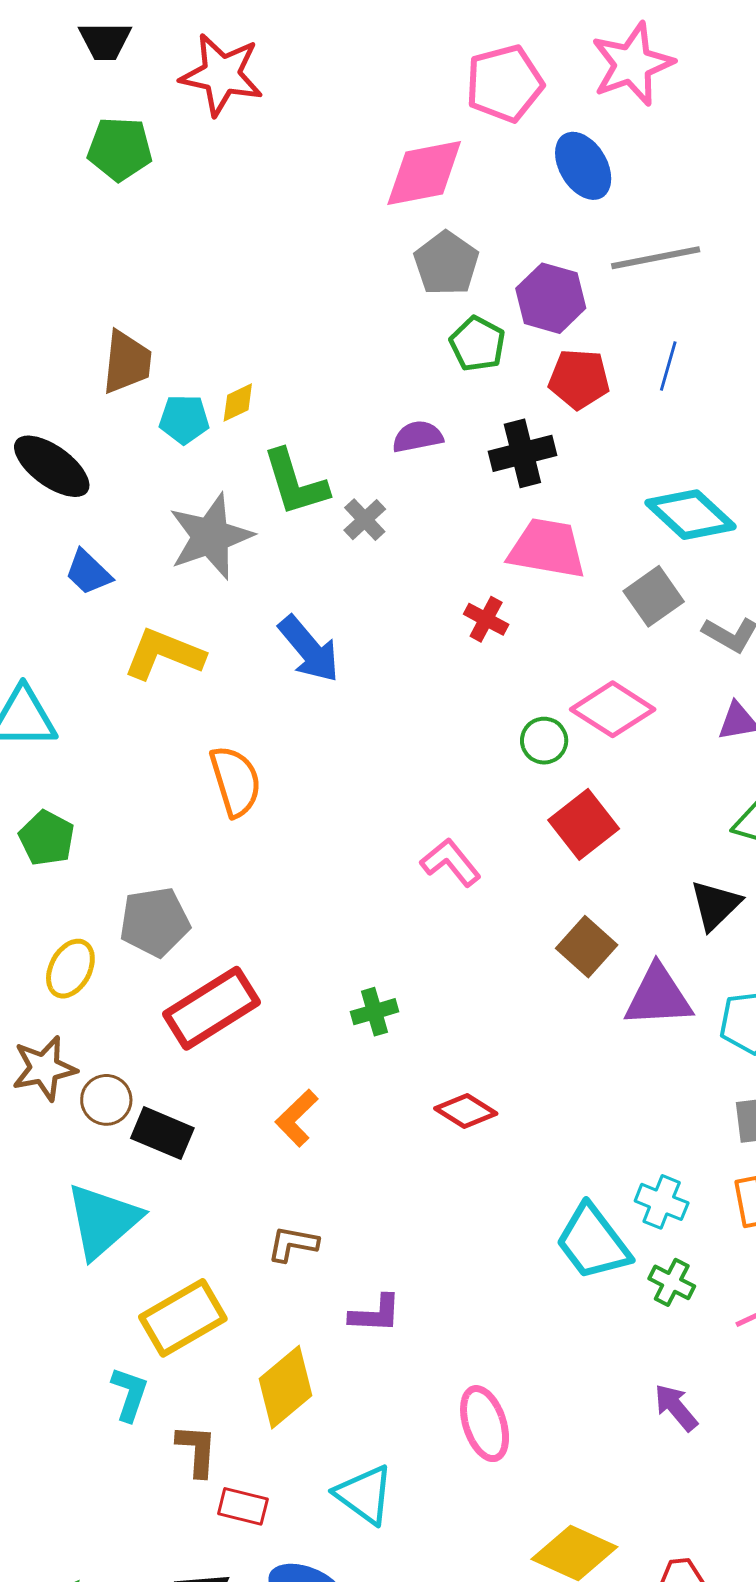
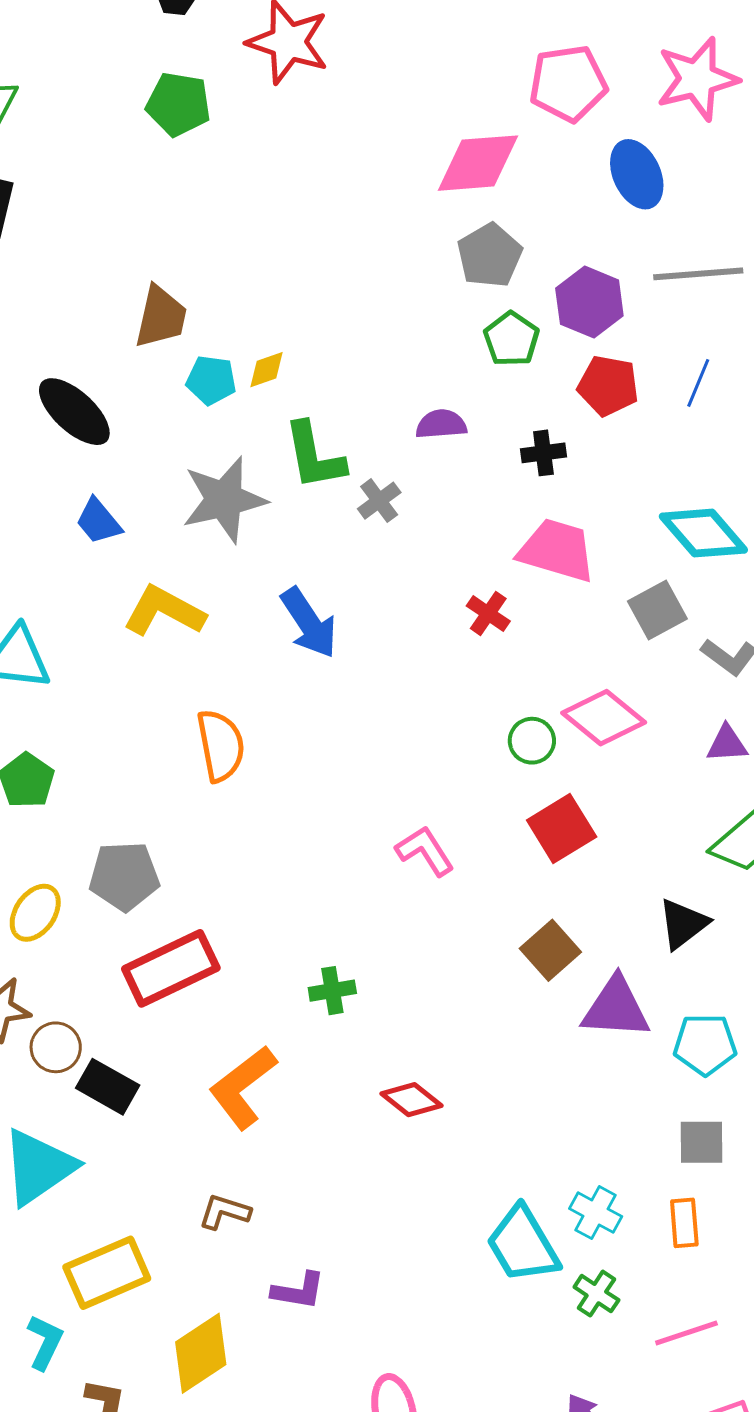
black cross: (522, 453) -> (543, 453), size x0.7
orange L-shape: (297, 1118) -> (243, 1087), size x1.5

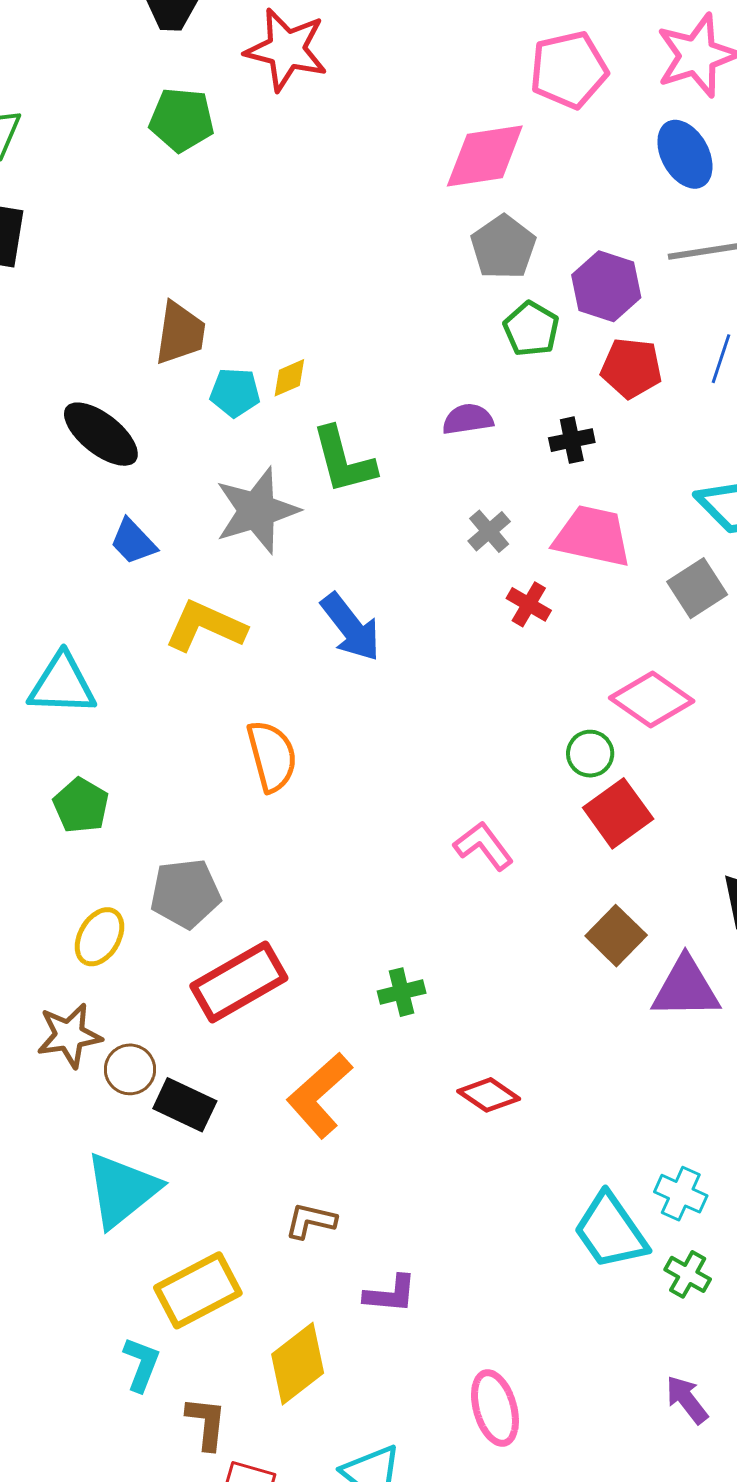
blue ellipse: (637, 174) -> (685, 154), moved
gray cross: (379, 501) -> (489, 531), moved
green circle: (532, 741) -> (590, 754), moved

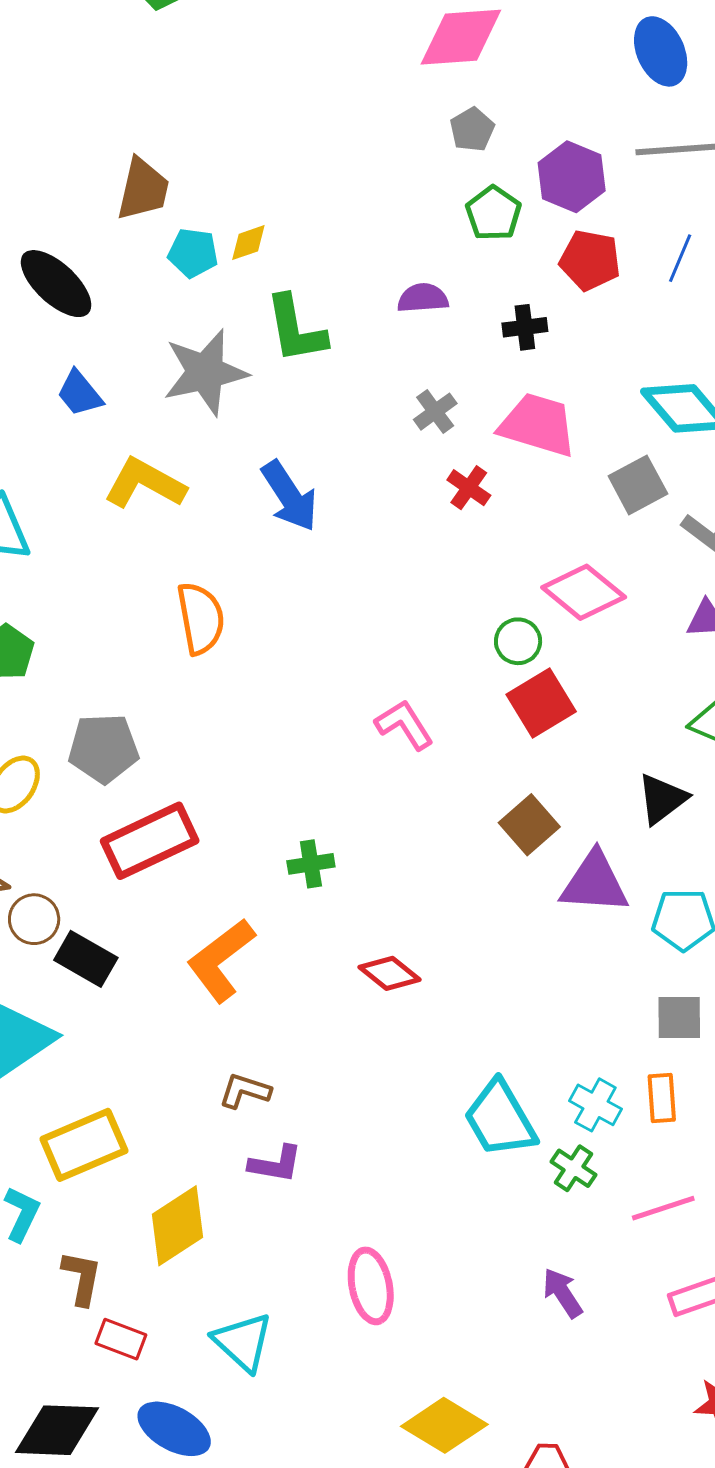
gray pentagon: (503, 247) -> (472, 130), size x0.7
cyan cross: (681, 1194) -> (595, 1105), moved
brown L-shape: (311, 1221) -> (245, 1091), moved

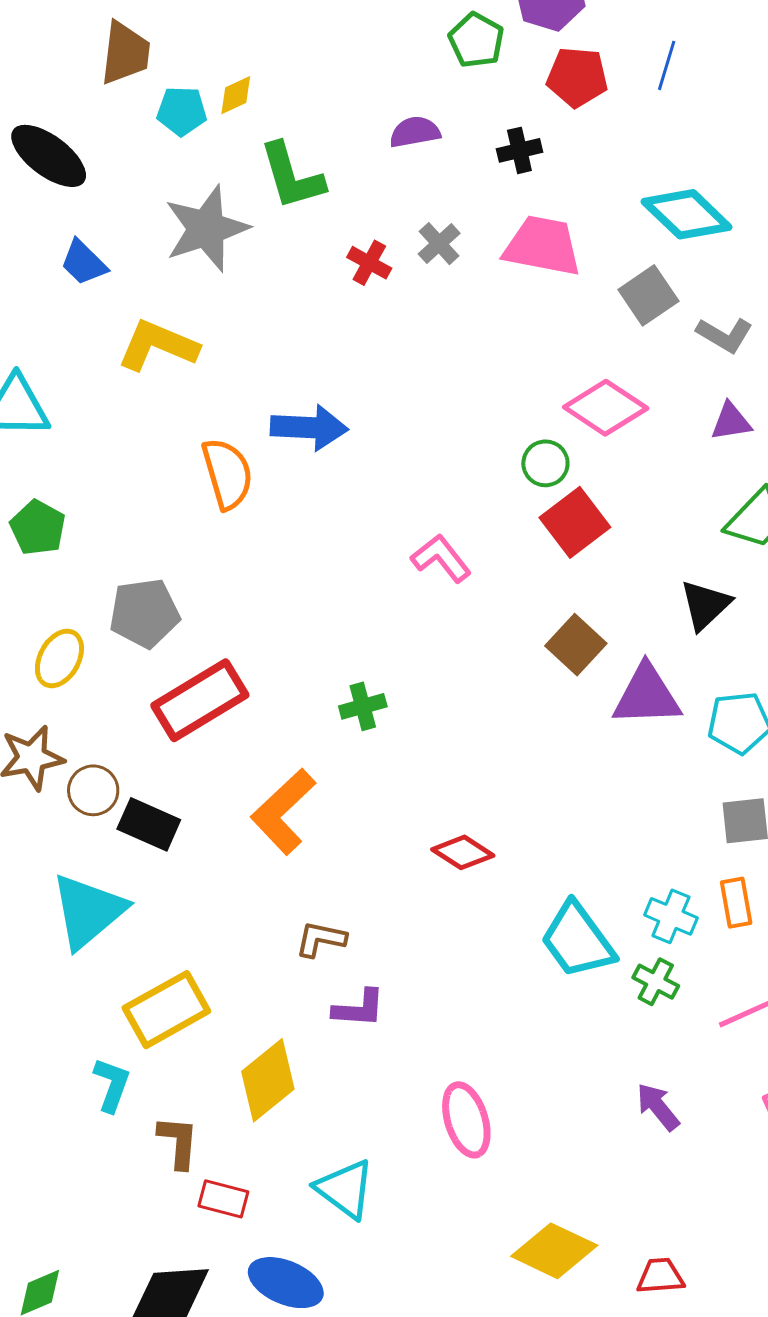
red cross: (469, 488) -> (369, 263), moved
blue arrow: (289, 496) -> (309, 428), moved, turned -48
red diamond: (390, 973) -> (463, 852), moved

